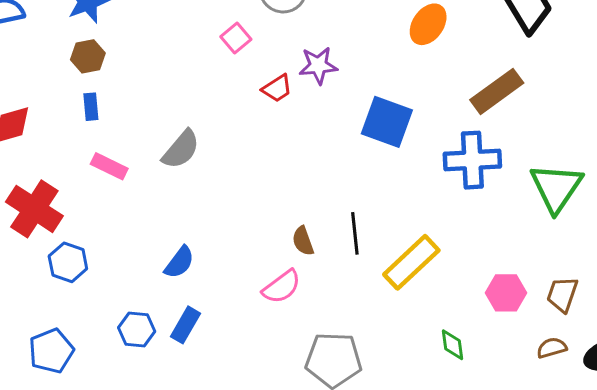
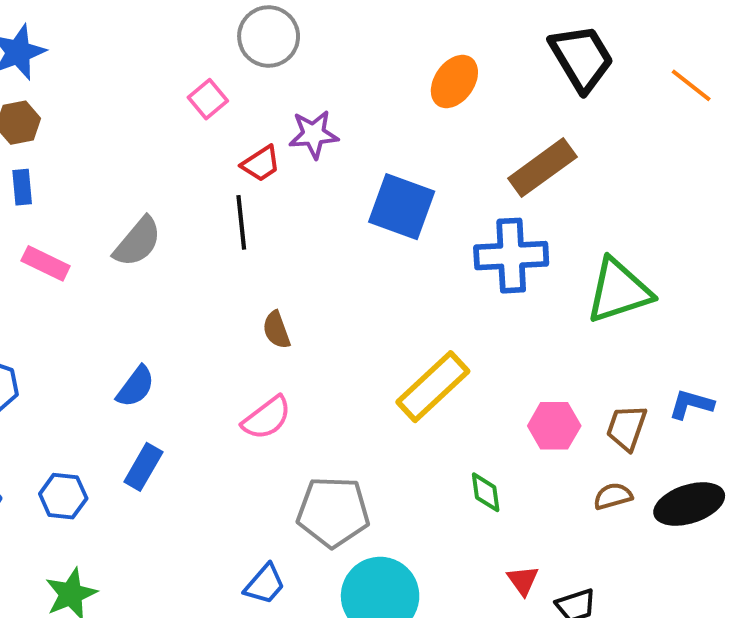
green triangle: (556, 188) -> (619, 291), turned 38
black line: (355, 233) -> (241, 222), moved
brown semicircle: (303, 241) -> (276, 330), moved
blue hexagon: (137, 329) -> (63, 496), moved

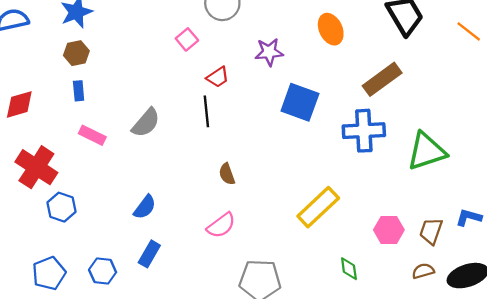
orange ellipse: (454, 81) -> (331, 29), turned -60
purple star: (314, 134) -> (269, 52), moved

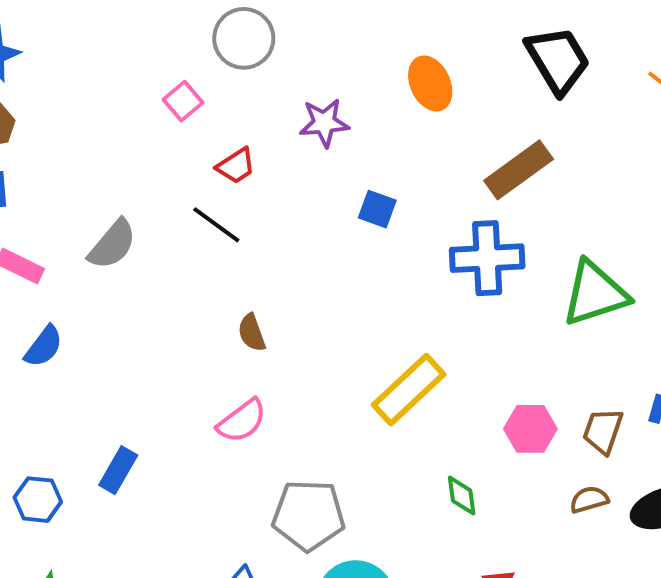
blue square: (300, 102) -> (377, 209), size x0.6
black line: (206, 111) -> (216, 225), turned -48
blue semicircle: (145, 207) -> (44, 346), moved

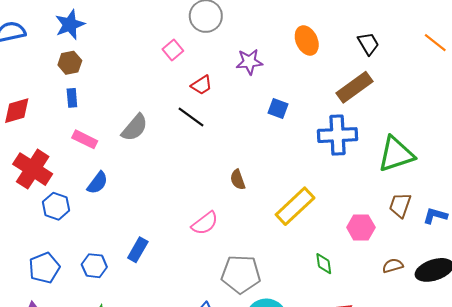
black trapezoid: (558, 60) -> (368, 44), moved, size x0.6
brown semicircle: (252, 333) -> (238, 180), moved
brown trapezoid: (603, 431) -> (400, 205), moved

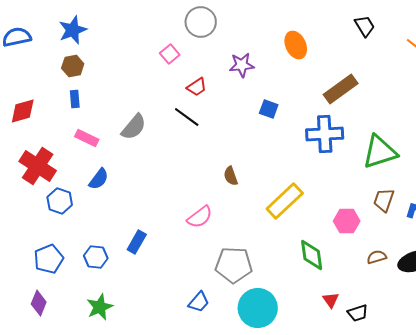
black trapezoid: (368, 44) -> (365, 26), moved
green diamond: (324, 264) -> (312, 255), size x1.5

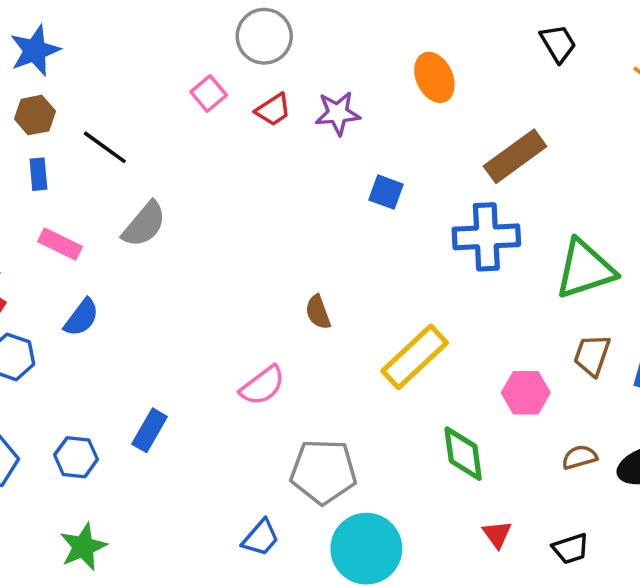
red trapezoid: (197, 87) -> (273, 110), moved
black line: (187, 117) -> (105, 147), moved
black trapezoid: (358, 313) -> (571, 549), moved

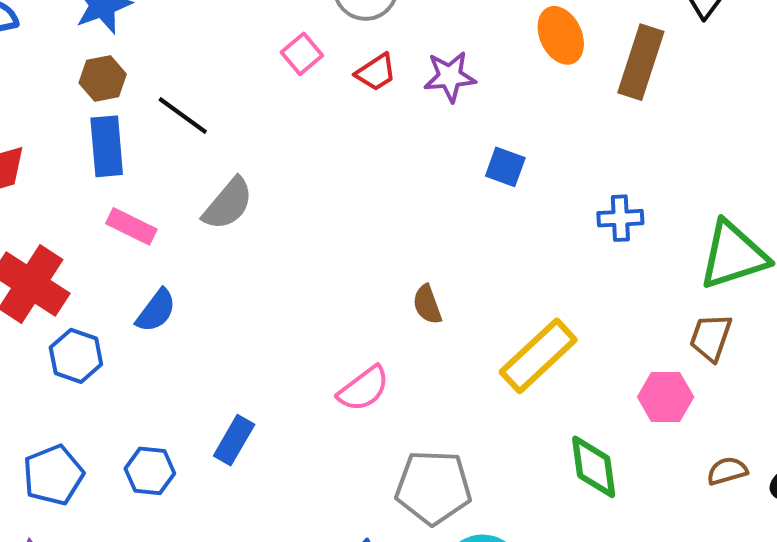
brown rectangle: (515, 156) -> (641, 62), moved, turned -36
blue rectangle: (38, 174) -> (107, 146), size x1.6
blue cross: (486, 237) -> (620, 218), size x0.6
brown trapezoid: (592, 355) -> (711, 337), moved

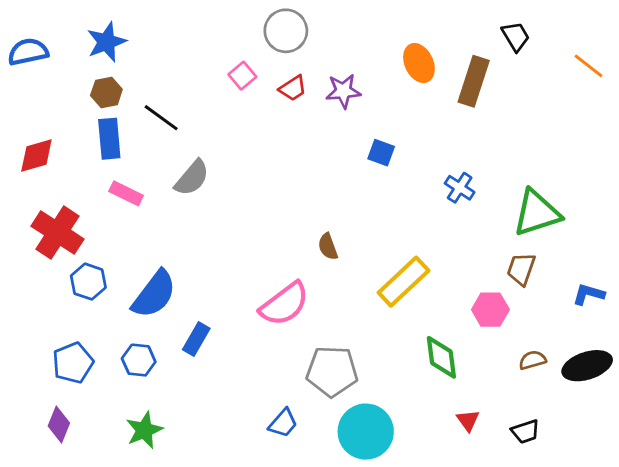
blue cross: (620, 218) -> (460, 188), turned 36
blue semicircle: (156, 311) -> (154, 294), moved, size x1.6
pink semicircle: (364, 389) -> (284, 304), size x1.4

